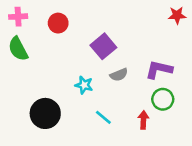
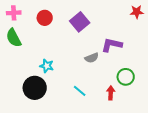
purple square: (103, 46) -> (80, 22), moved
purple L-shape: (159, 70) -> (112, 45), moved
cyan star: (84, 85) -> (47, 66), moved

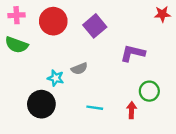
red circle: (45, 18) -> (53, 21), size x1.5
green semicircle: (14, 38) -> (16, 45), turned -42
gray semicircle: (92, 58) -> (79, 69), moved
cyan line: (80, 91) -> (95, 108), turned -32

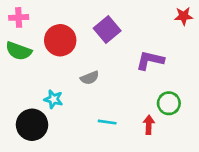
red circle: (53, 21) -> (60, 40), moved
cyan star: (56, 78) -> (53, 99), moved
black circle: (41, 104) -> (32, 125), moved

